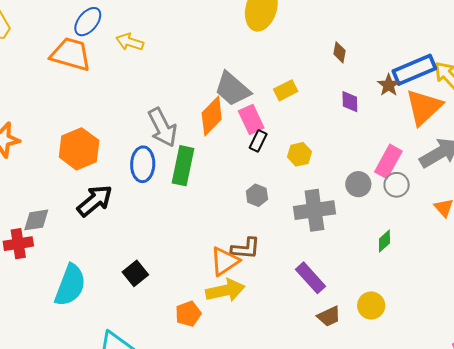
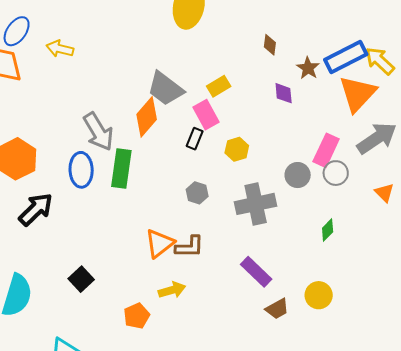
brown star: (389, 85) -> (308, 68), moved
pink rectangle: (251, 119) -> (206, 115), moved
orange triangle: (225, 261) -> (160, 243), moved
yellow arrow: (225, 290) -> (172, 290), size x0.7

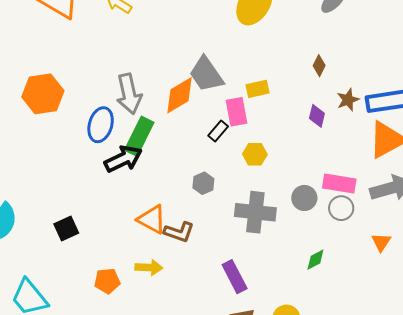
pink rectangle: (326, 150) -> (339, 183), turned 56
black arrow: (36, 209) -> (123, 159), moved
orange triangle: (160, 243) -> (152, 219), turned 48

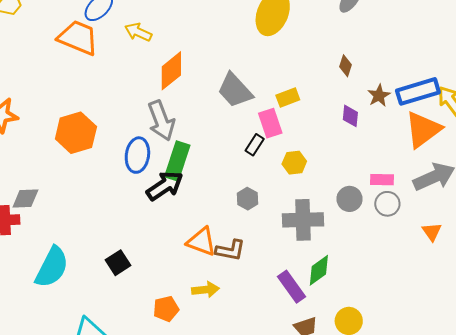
orange diamond: (179, 95) -> (171, 71), moved
pink rectangle: (339, 183) -> (382, 180), size x0.7
green diamond: (315, 260) -> (319, 270), moved, size x1.4

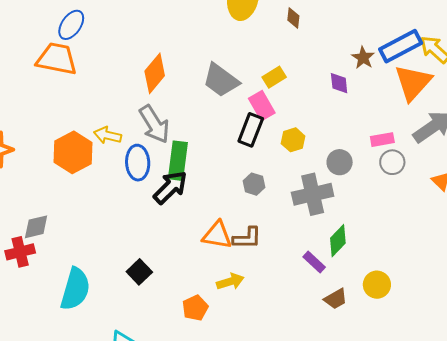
yellow arrow: (138, 32) -> (108, 135), moved
brown diamond: (346, 66) -> (293, 18), moved
black rectangle: (255, 145) -> (251, 130), size x1.5
gray circle: (349, 199) -> (340, 162), moved
purple rectangle: (291, 287) -> (314, 262), size x0.7

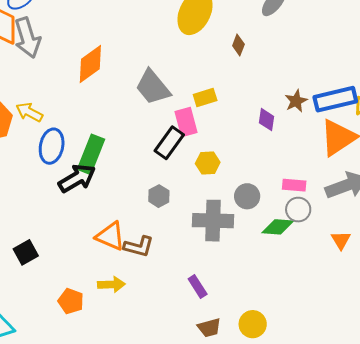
gray arrow: (154, 124) -> (27, 38), moved
green diamond: (338, 241) -> (278, 227), moved, turned 36
orange pentagon: (195, 308) -> (71, 301), turned 30

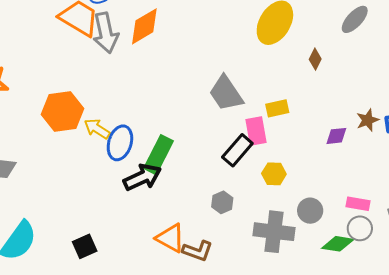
orange diamond: (90, 64) -> (144, 26), moved
yellow arrow: (29, 112) -> (97, 129), moved
purple diamond: (266, 120) -> (336, 136), turned 70

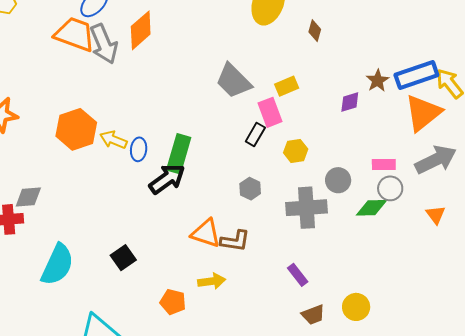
blue ellipse: (120, 143) -> (139, 149), size x0.7
black rectangle: (237, 150) -> (255, 135), size x0.7

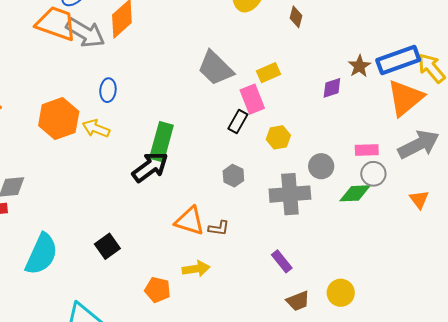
gray arrow: (104, 44) -> (85, 33), turned -36
blue ellipse: (139, 149) -> (108, 90), moved
brown L-shape: (235, 241) -> (219, 228), size x0.7

